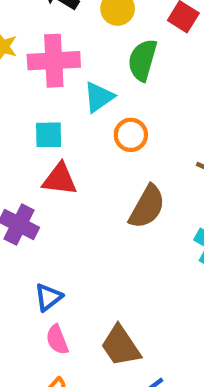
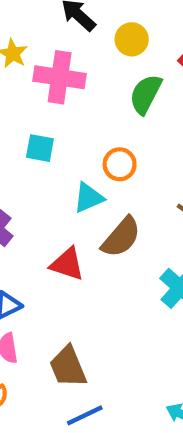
cyan triangle: (99, 97) -> (89, 198), moved
red triangle: (60, 179) -> (67, 264), moved

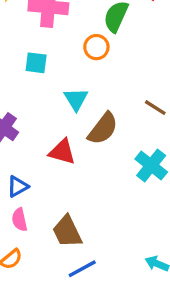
orange circle: (120, 164) -> (96, 47), moved
cyan triangle: (89, 198) -> (76, 99), turned -35

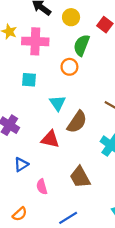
pink semicircle: (20, 220) -> (42, 187), moved
brown trapezoid: (67, 232) -> (80, 177), moved

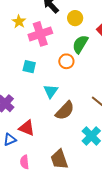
pink cross: (35, 41) -> (40, 34), turned -30
red triangle: (50, 139) -> (27, 128), moved

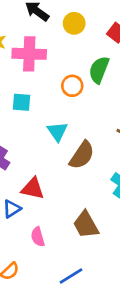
pink cross: (40, 34) -> (29, 54), turned 30
green semicircle: (80, 44) -> (99, 70), moved

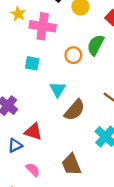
pink semicircle: (38, 237) -> (33, 170), turned 144

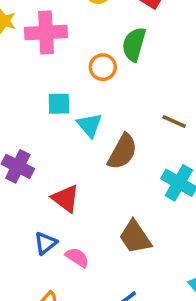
cyan square: (32, 63) -> (59, 104), moved
red triangle: (33, 132) -> (66, 198), turned 30
blue triangle: (15, 145) -> (46, 243), moved

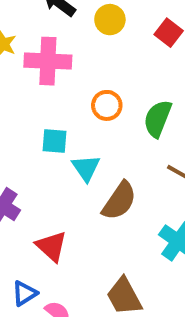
green semicircle: (134, 44) -> (158, 119), moved

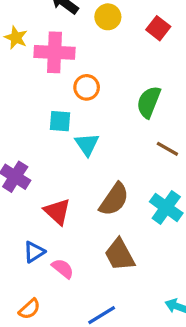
orange circle: (107, 105) -> (87, 87), moved
brown semicircle: (119, 201) -> (114, 199), moved

